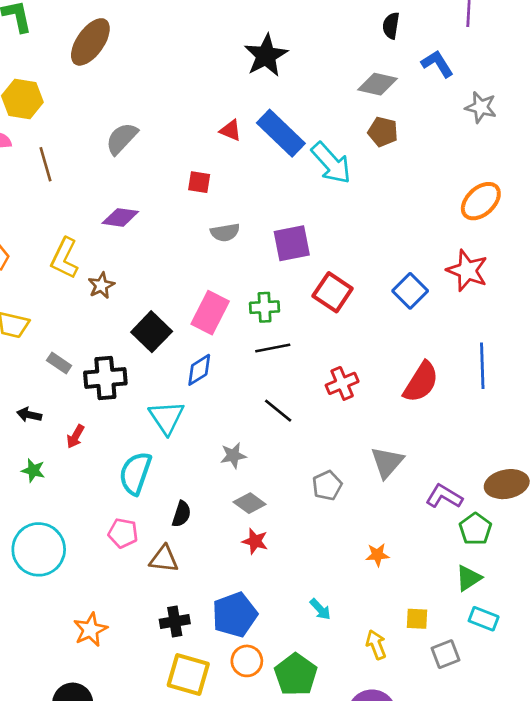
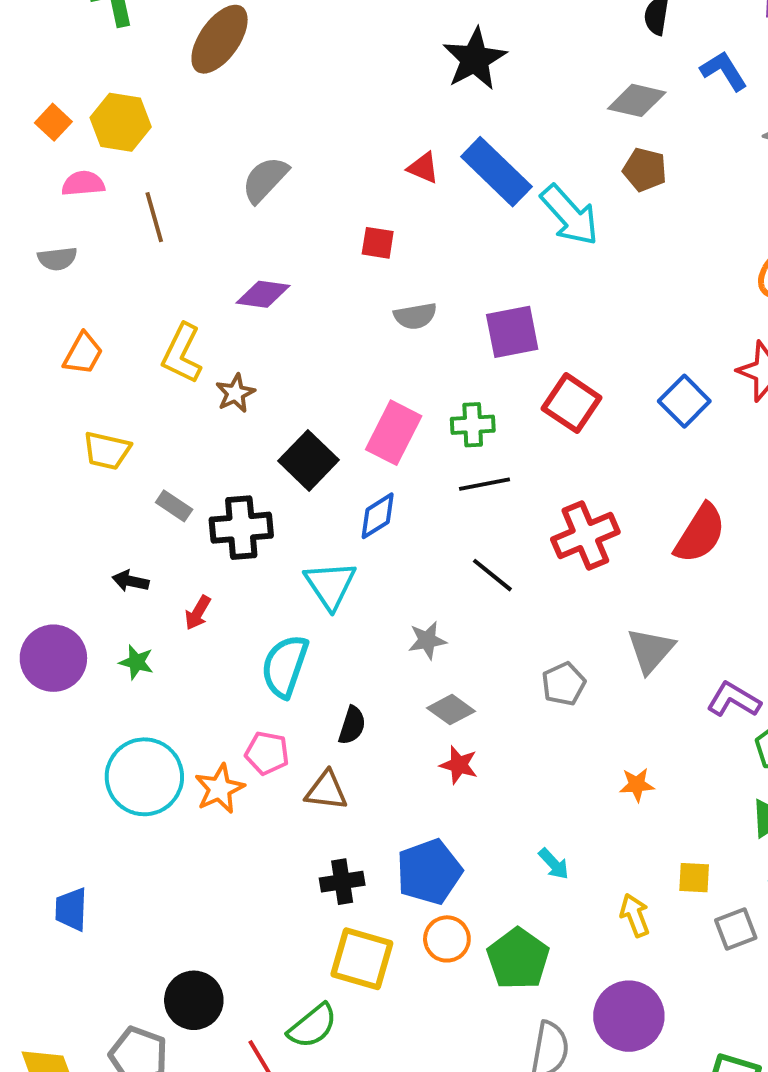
red cross: (342, 383) -> (585, 536), size x1.4
orange star: (90, 630) -> (220, 789), moved

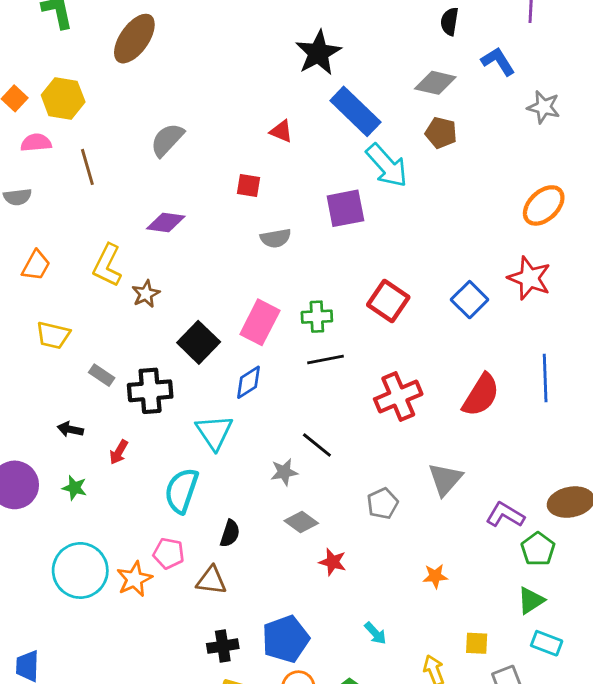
blue rectangle: (496, 172) -> (355, 111), moved
purple square: (512, 332) -> (345, 208), moved
black line: (492, 575) -> (317, 445), moved
red star: (459, 765) -> (333, 562), moved

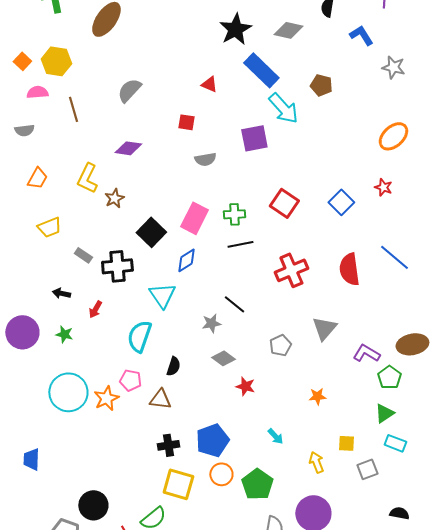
gray diamond: (435, 83) -> (288, 30), moved
red star: (529, 278) -> (383, 187), size x0.6
yellow trapezoid: (53, 335) -> (49, 227), turned -35
blue line: (545, 378) -> (394, 257), turned -48
red semicircle: (481, 395) -> (349, 269), turned 140

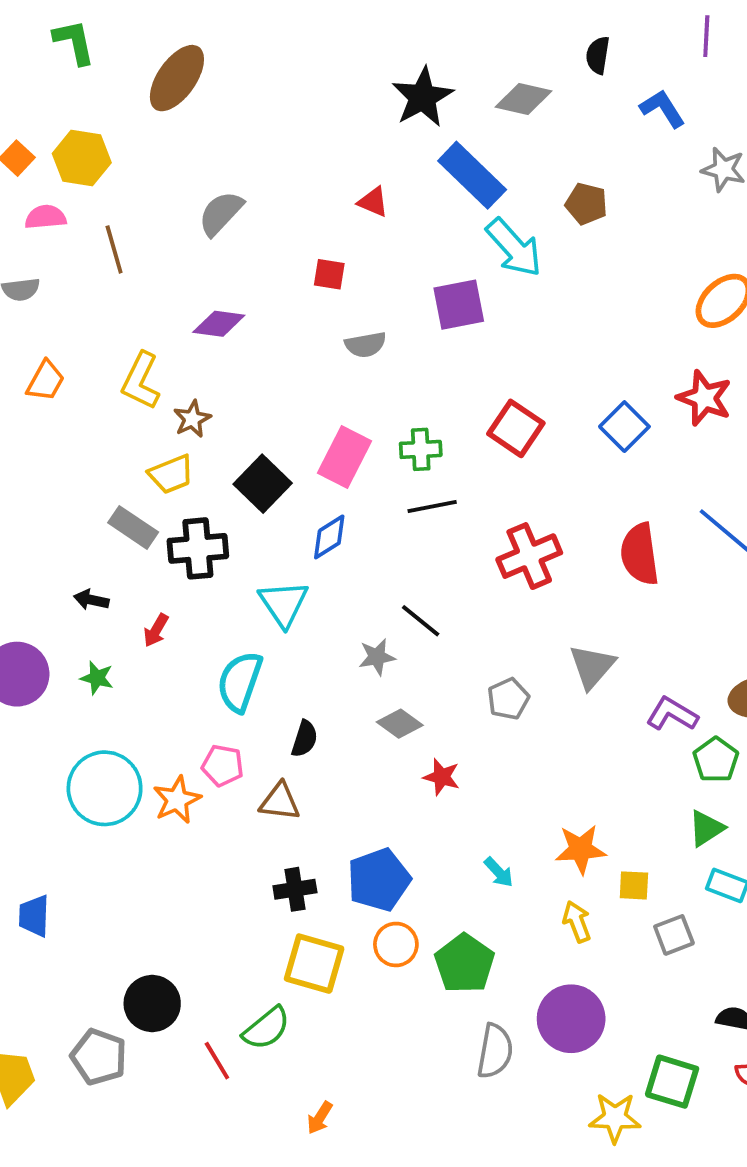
red star: (383, 187) -> (704, 398), size x1.6
yellow trapezoid: (49, 227) -> (171, 474), moved
gray rectangle: (83, 255) -> (133, 527), size x1.4
orange star: (317, 396) -> (581, 849), moved, size x1.5

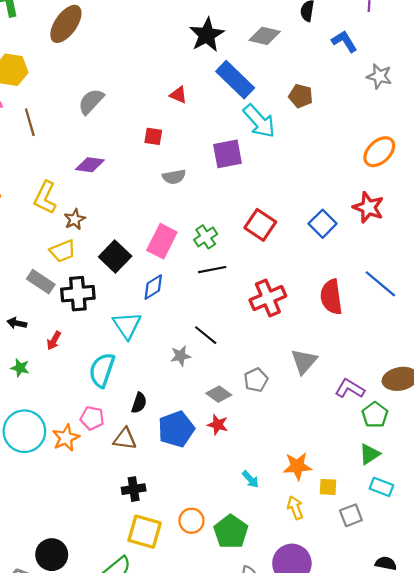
green cross: (421, 449) -> (206, 237), turned -30
gray diamond: (400, 724) -> (219, 394), moved
blue pentagon: (379, 880) -> (176, 429), moved

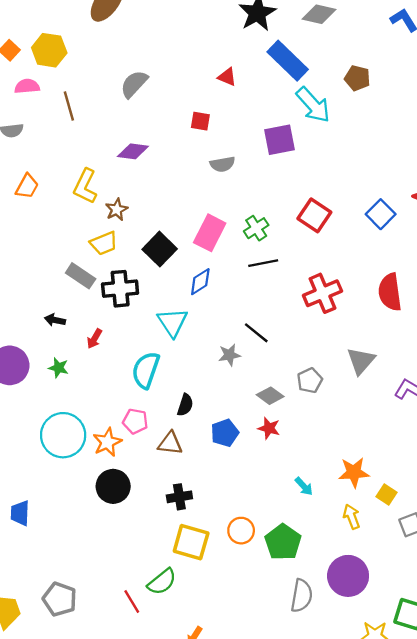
blue pentagon: (176, 429) -> (225, 433), size x0.7
yellow square: (328, 487) -> (386, 495), turned 30
black circle: (52, 555) -> (113, 486), moved

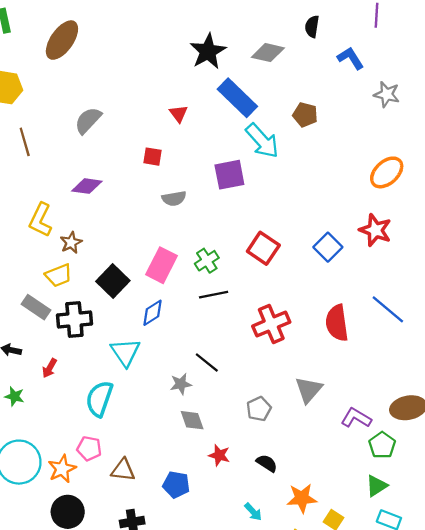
red triangle: (227, 77) -> (179, 114), turned 30
gray diamond: (270, 396) -> (192, 420), moved, turned 35
black semicircle: (185, 405) -> (267, 463), moved, turned -75
blue pentagon: (225, 433) -> (176, 485), moved, turned 30

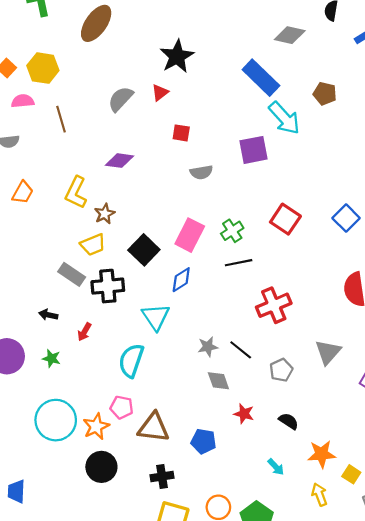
black star: (208, 51) -> (177, 56), moved
red triangle: (179, 114) -> (160, 93), moved, turned 30
red cross: (271, 324) -> (274, 305), moved
black line: (207, 362) -> (241, 350), moved
brown triangle: (123, 470) -> (154, 428), size x1.4

